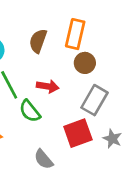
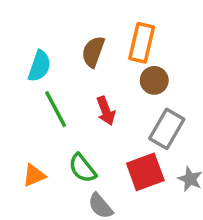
red arrow: (48, 86) -> (106, 111), turned 60
green semicircle: (30, 111) -> (82, 168), moved

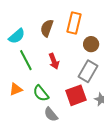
cyan semicircle: (39, 66) -> (17, 36), turned 30
brown circle: (154, 80) -> (91, 44), moved
orange triangle: (34, 175) -> (16, 89), moved

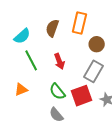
green semicircle: (41, 93) -> (57, 92), moved

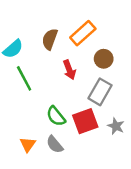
orange rectangle: (79, 23) -> (83, 33), turned 35
red arrow: (59, 61) -> (69, 70), moved
orange triangle: (21, 90) -> (28, 144), moved, turned -32

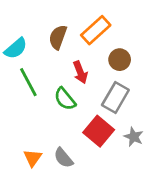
green semicircle: (56, 116) -> (65, 99), moved
red square: (85, 121) -> (99, 131), turned -30

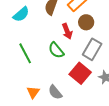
brown circle: (120, 60) -> (86, 22), moved
green line: (28, 82) -> (25, 53), moved

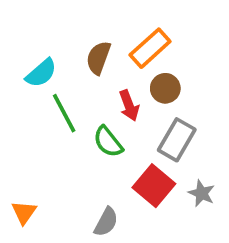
green line: (25, 53) -> (64, 113), moved
orange triangle: (33, 92) -> (24, 212), moved
gray semicircle: (55, 92) -> (106, 222), turned -112

